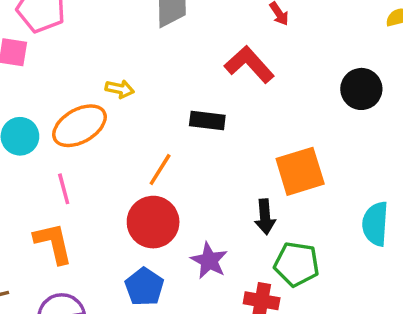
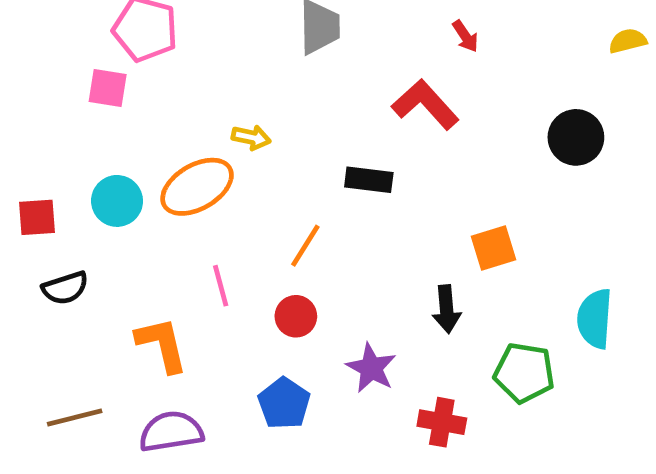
orange square: (300, 171) -> (494, 248), size x0.7
pink line: (64, 189) -> (221, 286), moved
red circle: (153, 222) -> (296, 316), size x0.6
green pentagon: (297, 264) -> (524, 373), moved

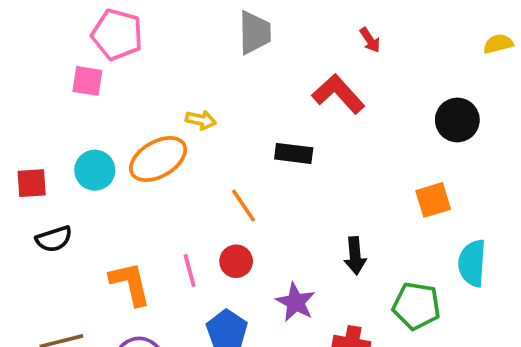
orange line: (305, 246) -> (244, 205), turned -66
orange square: (494, 248) -> (433, 200), moved
pink line: (221, 286) -> (190, 271), moved

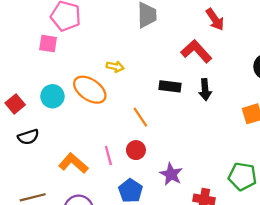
red arrow: (370, 40) -> (215, 19), size x1.5
orange ellipse: (158, 159) -> (90, 90), turned 64
red square: (32, 183) -> (15, 104), turned -36
black arrow: (355, 256) -> (205, 90), moved
orange L-shape: (130, 284) -> (73, 163), turned -36

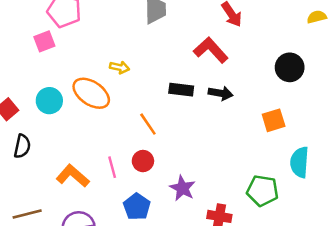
pink square: (48, 44) -> (44, 41), turned -30
black arrow: (205, 90) -> (221, 93), turned -75
black semicircle: (28, 137) -> (22, 146), turned -60

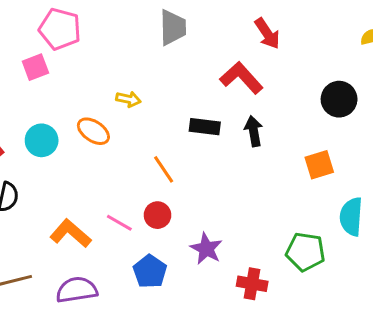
orange ellipse: (91, 93) -> (93, 131), size x0.7
black arrow: (221, 93) -> (254, 131), turned -110
pink line: (112, 167) -> (119, 223), turned -45

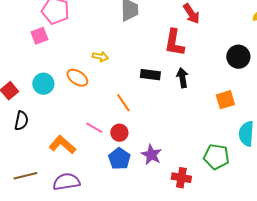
red L-shape: (241, 78) -> (174, 43), turned -128
pink line: (119, 223) -> (94, 128), moved
blue pentagon: (150, 272) -> (119, 159), moved

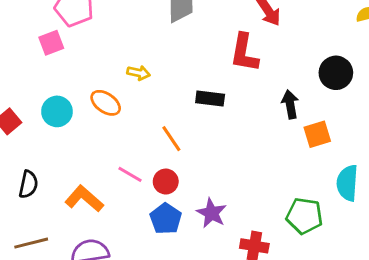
black arrow: (182, 78) -> (290, 104), moved
black semicircle: (21, 121) -> (28, 184), moved

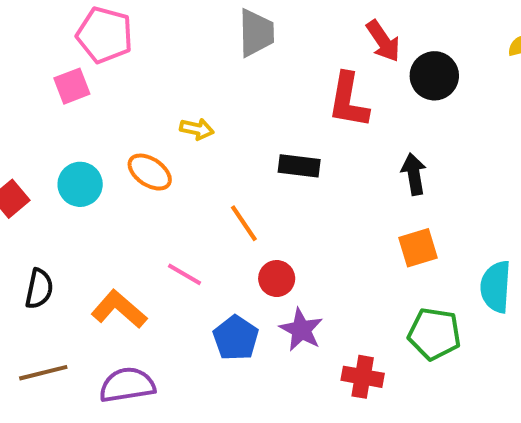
black circle: (336, 73) -> (434, 76), moved
orange square: (317, 134) -> (418, 248), moved
red circle: (166, 182) -> (277, 279), moved

